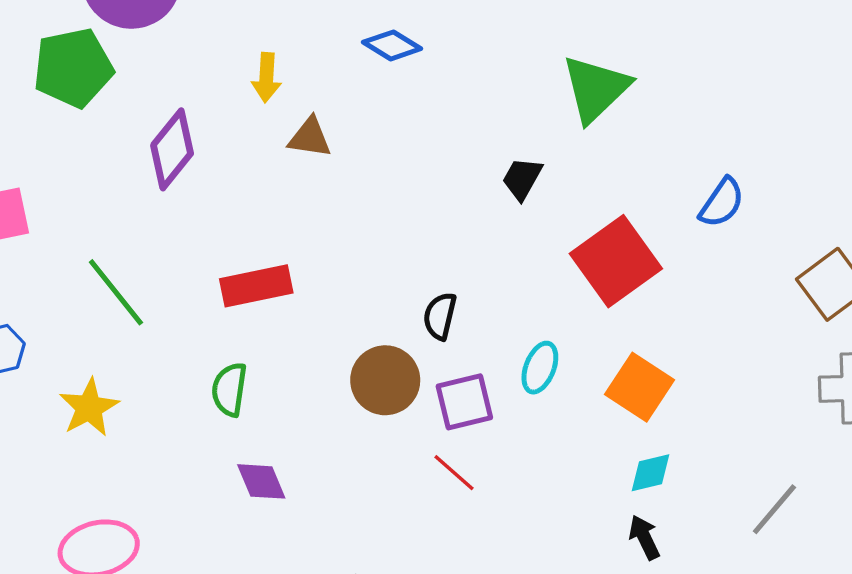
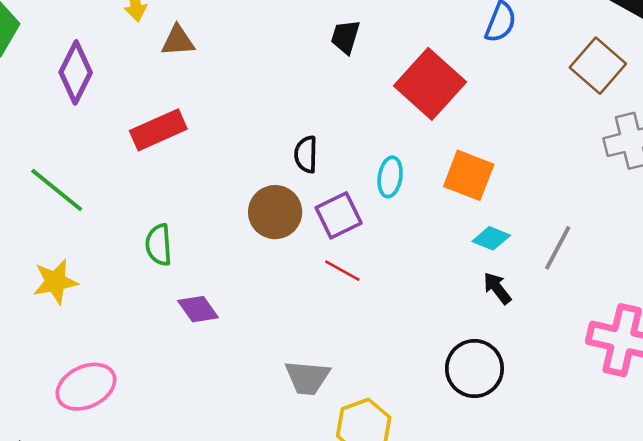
red rectangle: (256, 286) -> (158, 130), moved
yellow star: (89, 408) -> (55, 282), turned 30
cyan diamond: (650, 473) -> (491, 238), turned 48
gray line: (774, 509) -> (558, 248), moved

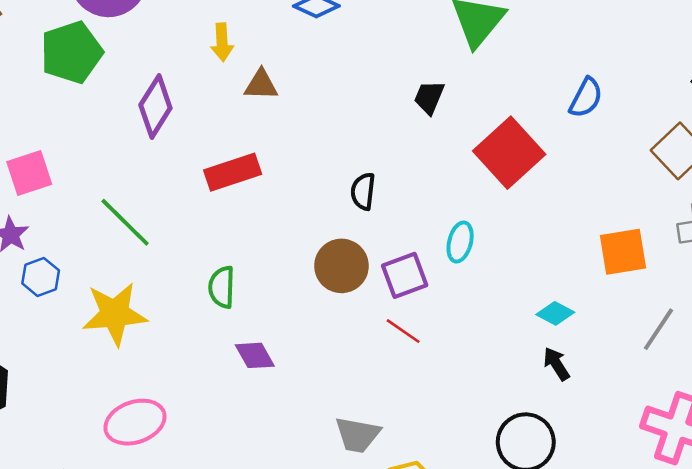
black semicircle: (306, 154) -> (363, 191), moved
orange square: (469, 175) -> (623, 252), moved, turned -36
gray line: (558, 248) -> (658, 329), moved
yellow star: (55, 282) -> (115, 314), size x1.4

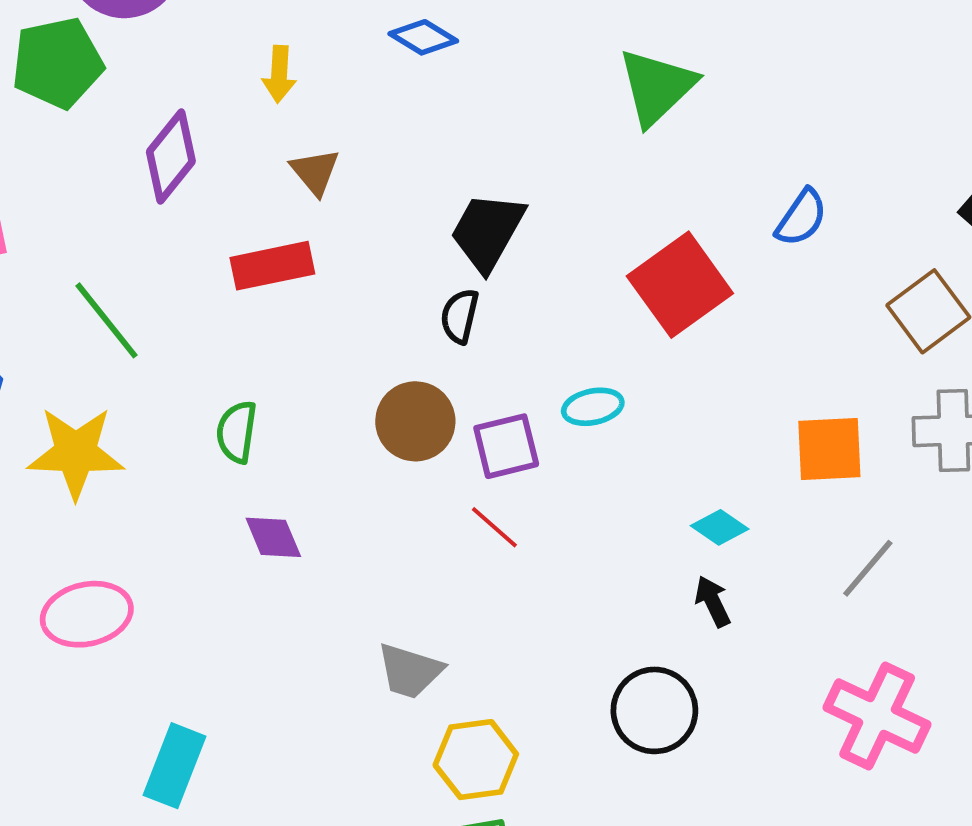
brown triangle: (261, 85) -> (315, 172), moved, turned 42
black trapezoid: (429, 97) -> (487, 232), moved, size x1.6
cyan ellipse: (460, 242) -> (593, 407), turned 57

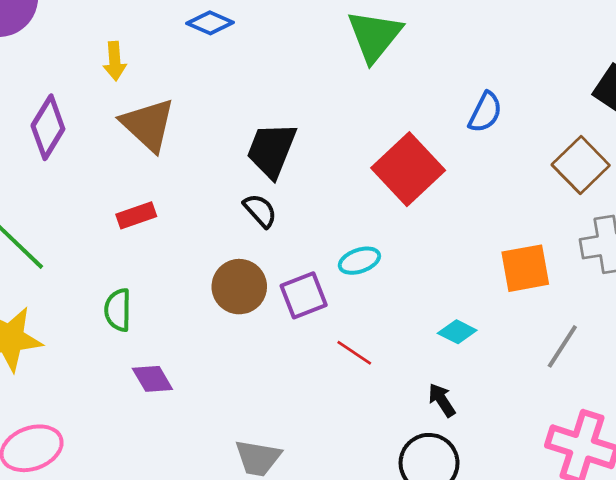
brown triangle: (315, 172) -> (148, 125), size x1.6
red rectangle: (272, 266) -> (136, 215), moved, size x0.7
black semicircle: (460, 316) -> (260, 211), turned 132
red line: (494, 527) -> (354, 353), moved
black arrow: (713, 601) -> (442, 400), moved

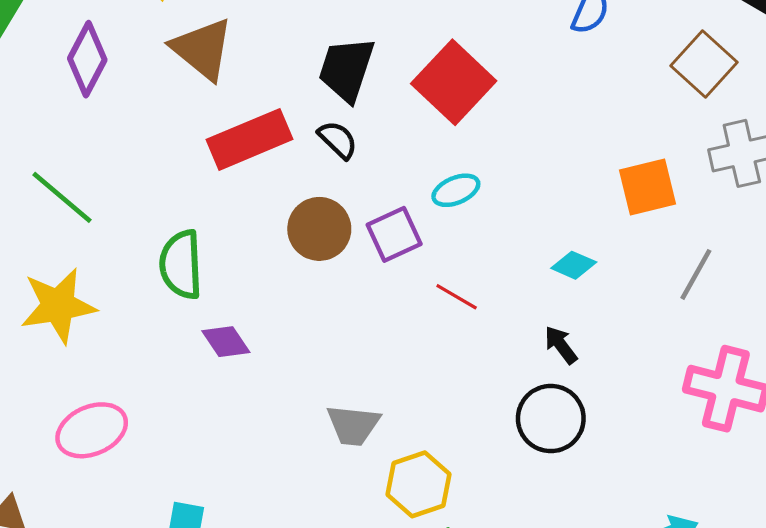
red square: (408, 169) -> (454, 82), moved
red rectangle: (136, 215) -> (249, 139), moved, size x1.8
green semicircle: (118, 310) -> (181, 265), size x1.4

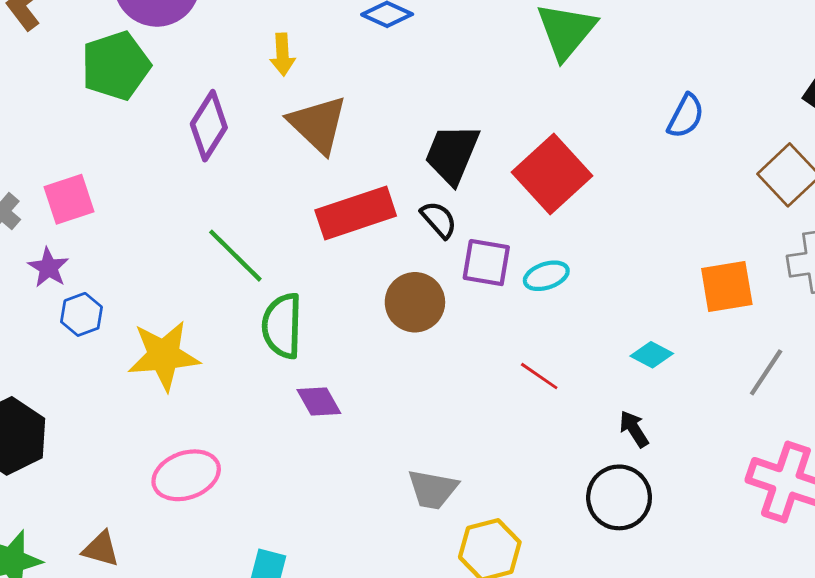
green line: (62, 197) -> (235, 256), moved
purple square: (394, 234) -> (486, 263), moved, turned 30

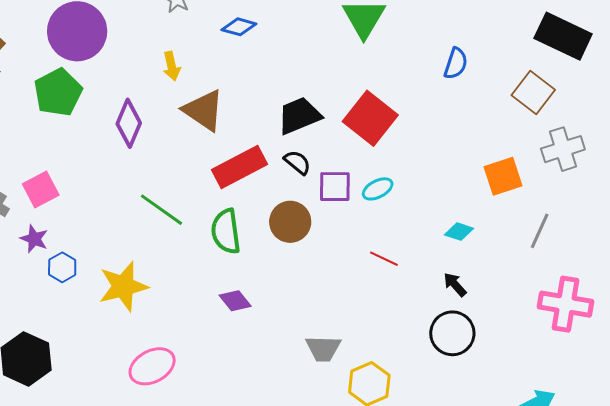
black trapezoid: (452, 154) -> (299, 116), turned 54
green semicircle: (282, 326) -> (226, 231), moved

